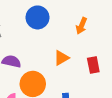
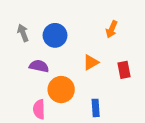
blue circle: (38, 17) -> (55, 35), moved

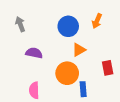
blue circle: (55, 35) -> (68, 26), moved
red rectangle: (124, 70) -> (108, 68), moved
orange circle: (61, 90) -> (67, 73), moved

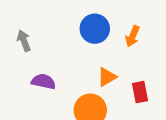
blue circle: (68, 26) -> (95, 29), moved
red rectangle: (108, 68) -> (140, 92), moved

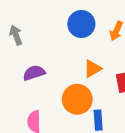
purple semicircle: (43, 81) -> (34, 73), turned -30

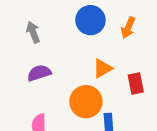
gray arrow: (16, 35) -> (33, 32), moved

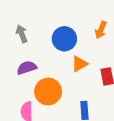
blue circle: (90, 20) -> (64, 39), moved
orange circle: (86, 102) -> (48, 92), moved

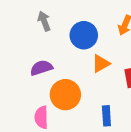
gray arrow: (22, 34) -> (44, 21), moved

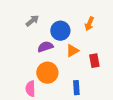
gray arrow: (44, 21) -> (32, 21), turned 72
purple semicircle: (41, 68) -> (45, 47), moved

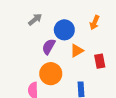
purple semicircle: (45, 47) -> (49, 47), turned -42

